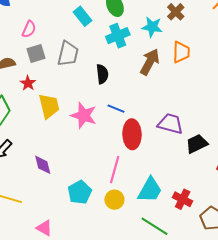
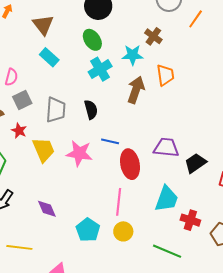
cyan rectangle: (82, 16) -> (49, 57), moved
gray trapezoid: (68, 54) -> (56, 110), moved
cyan trapezoid: (150, 190) -> (167, 199), moved

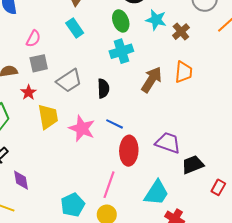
cyan star: (133, 55) -> (156, 20), moved
gray trapezoid: (56, 110) -> (69, 81), turned 40
purple diamond: (47, 209) -> (21, 180), moved

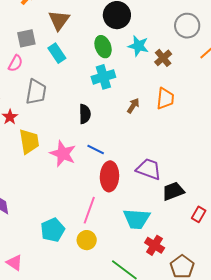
gray square: (39, 63) -> (26, 38), moved
brown arrow: (152, 80) -> (133, 106), size x0.6
gray trapezoid: (69, 81) -> (36, 92), moved, turned -48
cyan trapezoid: (156, 193) -> (137, 219), turned 60

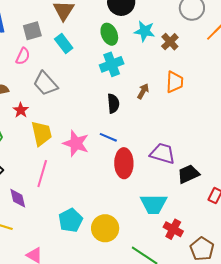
gray trapezoid: (36, 92) -> (45, 84), turned 132
black semicircle: (85, 114) -> (113, 104), moved
pink line: (89, 210) -> (42, 174), moved
yellow circle: (87, 240) -> (105, 228), size x1.4

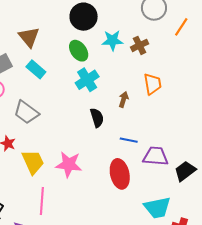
brown cross: (170, 42) -> (140, 45), turned 30
blue line: (108, 137) -> (129, 140), moved

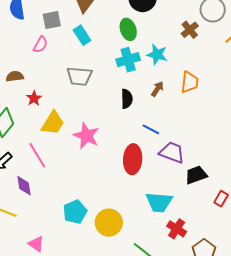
cyan star: (112, 40) -> (157, 55), moved
brown cross: (140, 45) -> (190, 30), moved, turned -30
gray trapezoid: (26, 112) -> (79, 76), moved, turned -48
yellow trapezoid: (33, 162) -> (53, 123), turned 40
pink line: (42, 201) -> (37, 155), moved, turned -52

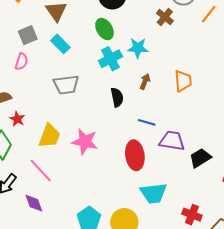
orange trapezoid: (190, 82) -> (183, 81), moved
red star: (34, 98) -> (17, 119), moved
cyan trapezoid: (159, 202) -> (153, 193), moved

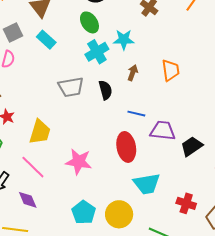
gray trapezoid: (66, 85) -> (71, 87), moved
pink star: (85, 142) -> (79, 162), moved

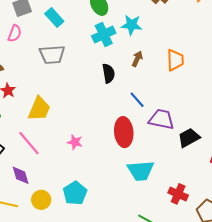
gray trapezoid: (71, 87) -> (52, 55), moved
blue line: (136, 114) -> (137, 100), turned 30
pink star: (79, 162) -> (75, 142), size x0.6
yellow circle: (119, 214) -> (41, 200), moved, size x0.7

